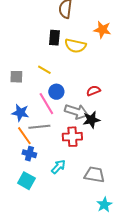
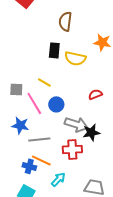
red semicircle: (93, 91) -> (95, 94), moved
pink line: (46, 104) -> (34, 103), moved
orange line: (24, 136) -> (41, 160), moved, turned -30

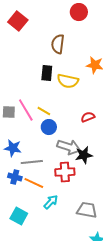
yellow line: (44, 82) -> (44, 111), moved
pink line: (34, 103) -> (26, 110), moved
blue cross: (29, 166) -> (15, 177), moved

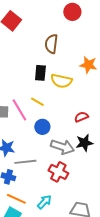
yellow line: (44, 111) -> (37, 102), moved
black star: (84, 155) -> (84, 143), moved
red cross: (65, 172) -> (58, 172), turned 30
orange line: (34, 183) -> (16, 199), moved

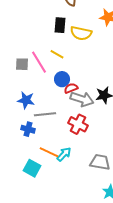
red semicircle: (81, 117) -> (71, 88), moved
orange line: (16, 199) -> (49, 152), moved

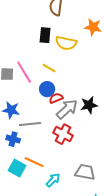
yellow line: (57, 54) -> (49, 68), moved
gray arrow: (82, 99) -> (67, 109), turned -60
cyan arrow: (64, 154) -> (53, 180), moved
cyan square: (32, 168) -> (17, 168), moved

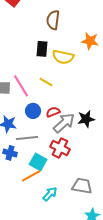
blue circle: (47, 89) -> (33, 111), moved
orange line: (34, 162) -> (31, 176), turned -54
cyan square: (17, 168) -> (38, 162), moved

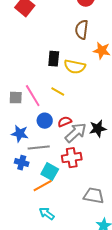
brown semicircle: (53, 20) -> (82, 30), moved
red cross: (60, 148) -> (72, 158), turned -36
cyan arrow: (50, 194) -> (47, 214), moved, turned -98

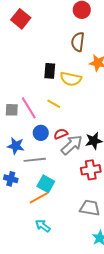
red cross: (72, 158) -> (91, 170), moved
blue cross: (22, 163) -> (11, 179), moved

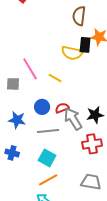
black rectangle: (50, 71) -> (85, 45), moved
pink line: (29, 108) -> (30, 69), moved
gray arrow: (72, 145) -> (73, 119), turned -80
gray line: (35, 160) -> (48, 131), moved
orange line: (39, 198) -> (48, 180), moved

